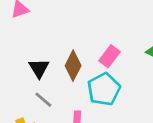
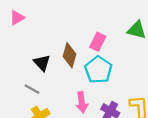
gray line: (43, 100) -> (32, 89), moved

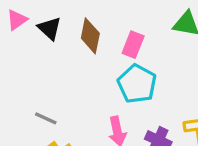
brown diamond: (69, 55) -> (90, 36), moved
black triangle: (42, 63) -> (50, 28), moved

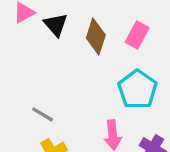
pink rectangle: (133, 45) -> (137, 35), moved

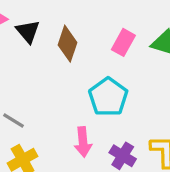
pink rectangle: (137, 35) -> (123, 42), moved

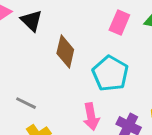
brown diamond: (68, 44) -> (65, 52), moved

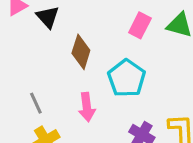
gray line: (26, 103) -> (36, 103), turned 35
pink arrow: (91, 117) -> (87, 107), moved

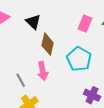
black triangle: (48, 17) -> (33, 22), moved
pink arrow: (87, 107) -> (43, 71), moved

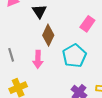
gray line: (21, 80) -> (11, 55), moved

